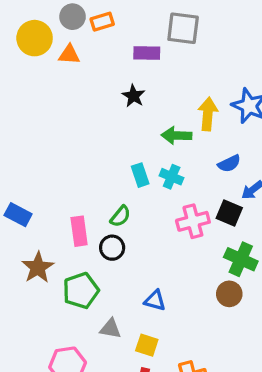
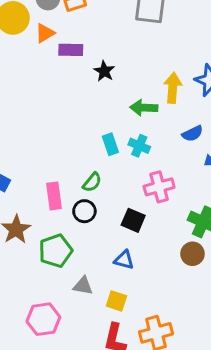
purple rectangle: (147, 53) -> (71, 50), moved
orange triangle: (69, 55) -> (45, 33), turned -35
black square: (229, 213) -> (133, 220), moved

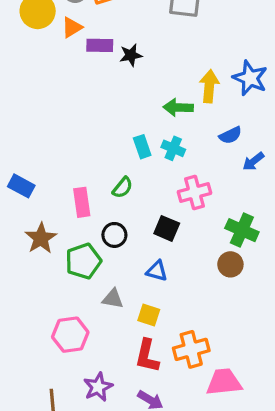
black star: (104, 71) -> (131, 55), moved, turned 30
black circle: (84, 211) -> (114, 235), moved

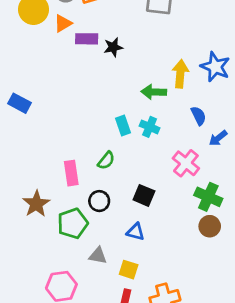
blue semicircle: (230, 135) -> (198, 116), turned -90
blue rectangle: (21, 186) -> (20, 103), moved
pink cross: (194, 192) -> (186, 163), moved, turned -36
brown circle: (230, 264) -> (210, 226), moved

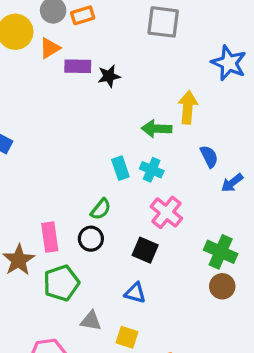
blue star: (215, 67) -> (229, 63), moved
pink cross: (186, 163) -> (166, 212), moved
pink rectangle: (71, 173) -> (50, 237), moved
black circle: (99, 201) -> (91, 239), moved

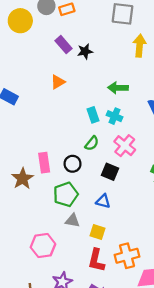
orange triangle: (50, 48) -> (58, 82), moved
purple rectangle: (78, 66) -> (63, 45), turned 48
yellow arrow: (188, 107) -> (140, 46), moved
green semicircle: (101, 209) -> (92, 143), moved
green pentagon: (61, 283) -> (66, 194), moved

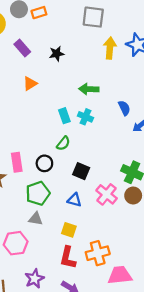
purple rectangle: (63, 45) -> (22, 48), moved
pink cross: (125, 146) -> (107, 194), moved
gray triangle: (73, 221) -> (36, 219), moved

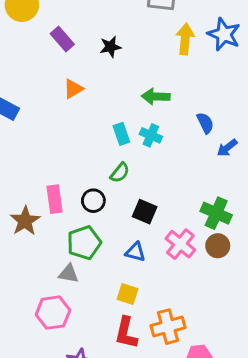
gray triangle: (36, 219) -> (69, 274), moved

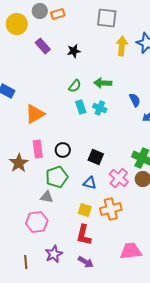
orange triangle: (73, 89) -> (35, 114), moved, size x1.5
green semicircle: (120, 173) -> (75, 86), moved
orange cross: (168, 327) -> (111, 209), moved

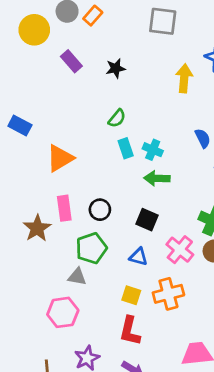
orange rectangle: (58, 14) -> (93, 16), turned -32
yellow arrow: (122, 46) -> (184, 78), moved
green arrow: (103, 83) -> (157, 178), moved

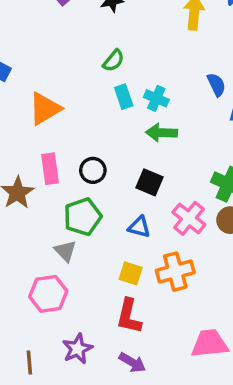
gray triangle: (77, 277) -> (65, 251), turned 36

